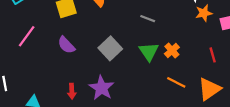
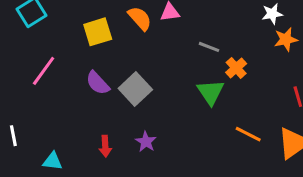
gray square: (110, 48) -> (135, 89), moved
orange cross: (172, 51) -> (236, 68), moved
purple star: (101, 88) -> (146, 142), size x0.6

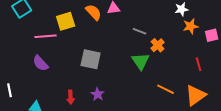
pink line: (44, 71) -> (46, 36), moved, turned 50
purple semicircle: (98, 83) -> (41, 63), moved
gray square: (135, 89) -> (91, 59), turned -35

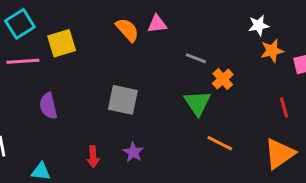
yellow square: (66, 21) -> (62, 43), moved
pink line: (46, 36) -> (23, 61), moved
purple semicircle: (41, 63) -> (48, 106), turned 30
orange line: (166, 89) -> (220, 143), moved

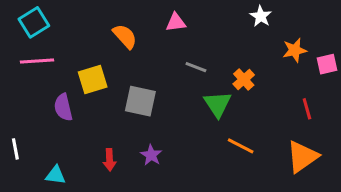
white star: (259, 25) -> (261, 16), moved, turned -30
orange semicircle: (127, 30) -> (125, 36), moved
yellow square: (62, 43) -> (93, 79), moved
gray line: (196, 58) -> (196, 67), moved

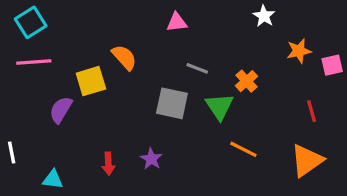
orange semicircle: (125, 36) -> (124, 57), moved
gray square: (140, 101) -> (172, 103), moved
purple semicircle: (63, 107) -> (61, 110), turned 44

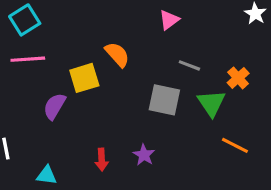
pink triangle: (177, 22) -> (169, 20), turned -30

